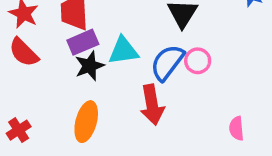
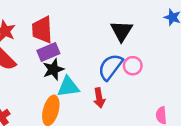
cyan triangle: (123, 51) -> (68, 87), moved
red arrow: (152, 105) -> (99, 98), size x0.7

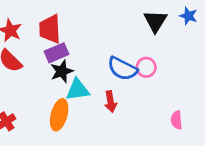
black triangle: (122, 31) -> (155, 21), moved
blue semicircle: (110, 67) -> (122, 69), turned -100

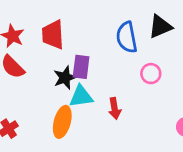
black triangle: (155, 21) -> (160, 27), turned 35
purple rectangle: (56, 53) -> (81, 67), moved, turned -60
blue semicircle: (122, 69) -> (127, 37), moved, turned 52

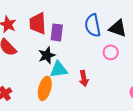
black triangle: (160, 27) -> (118, 28), moved, turned 42
purple rectangle: (81, 67) -> (57, 32), moved

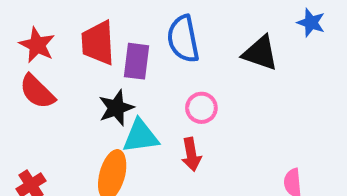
blue semicircle: (93, 25) -> (183, 39), moved
pink circle: (111, 52) -> (201, 108), moved

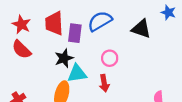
blue semicircle: (183, 39) -> (100, 21), turned 70

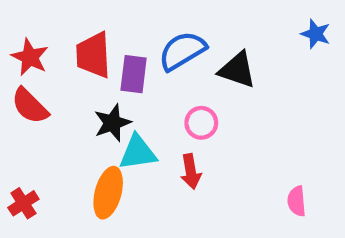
black triangle: (141, 29) -> (237, 70), moved

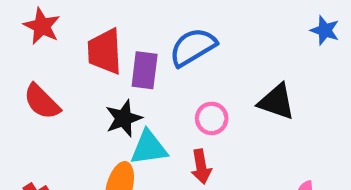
red star: (30, 57) -> (42, 26), moved
black triangle: (237, 70) -> (277, 102), moved

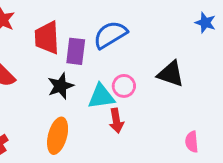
cyan triangle: (149, 148) -> (101, 97), moved

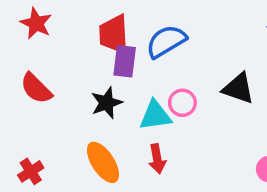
red trapezoid: (47, 38) -> (114, 34), moved
red arrow: (116, 121) -> (157, 159), moved
orange ellipse: (58, 136) -> (103, 162), turned -48

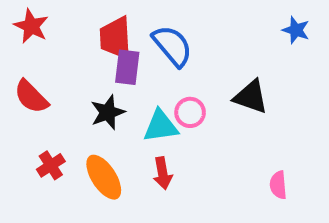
blue semicircle: (166, 41) -> (172, 46), turned 81
red cross: (31, 171) -> (51, 165), moved

